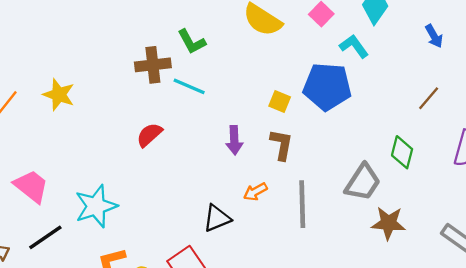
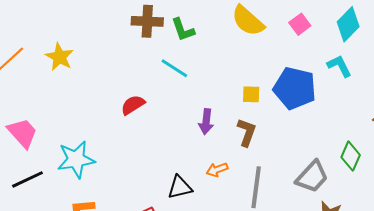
cyan L-shape: (354, 46) -> (339, 66), moved
brown cross: (153, 65) -> (147, 21), moved
yellow square: (280, 101) -> (251, 94), turned -30

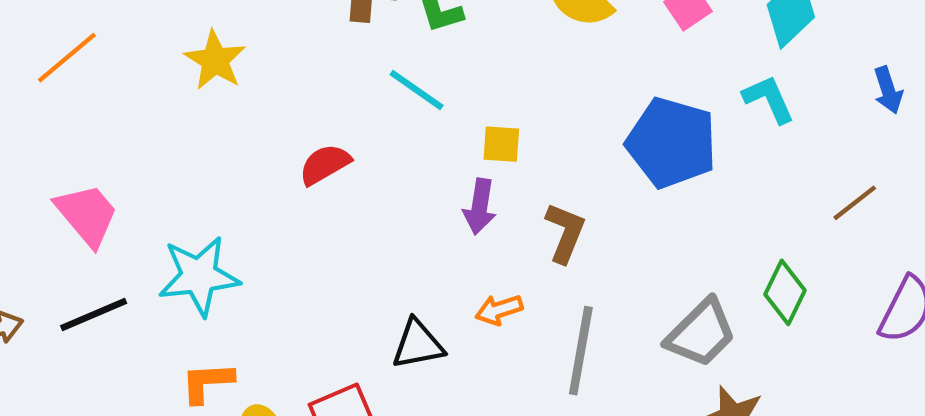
yellow star: (59, 57) -> (215, 60), moved
yellow square: (251, 94) -> (501, 144), moved

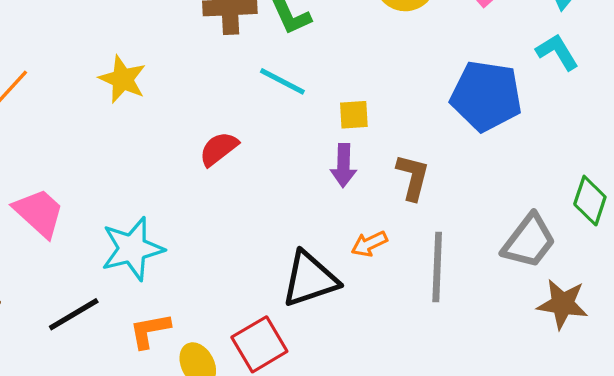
black line: (94, 314) -> (74, 314), moved
black triangle: (418, 344) -> (310, 279), size x1.4

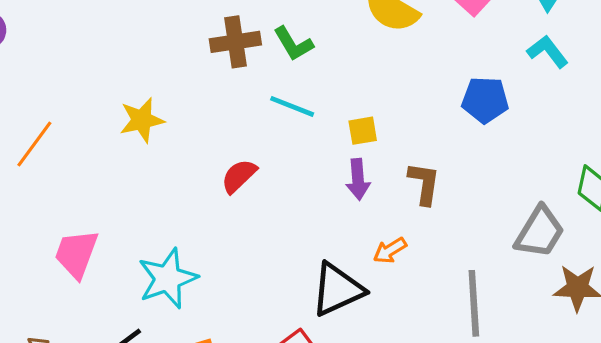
yellow star: (123, 79) -> (142, 120), turned -30
blue pentagon: (486, 96) -> (485, 100), size x0.7
pink trapezoid: (39, 213) -> (76, 254), turned -106
gray line: (437, 267) -> (474, 303), moved

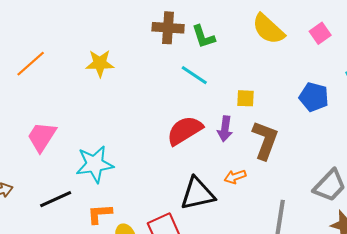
yellow square: (363, 131) -> (246, 98), moved
red semicircle: (239, 176) -> (185, 130), moved, size x1.5
brown L-shape: (424, 183) -> (265, 140), size x1.4

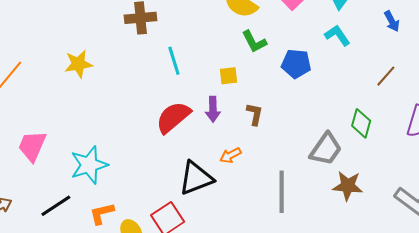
green L-shape: (203, 37) -> (254, 42), moved
cyan line: (194, 75) -> (174, 61), turned 48
brown L-shape: (265, 140) -> (255, 114), size x0.6

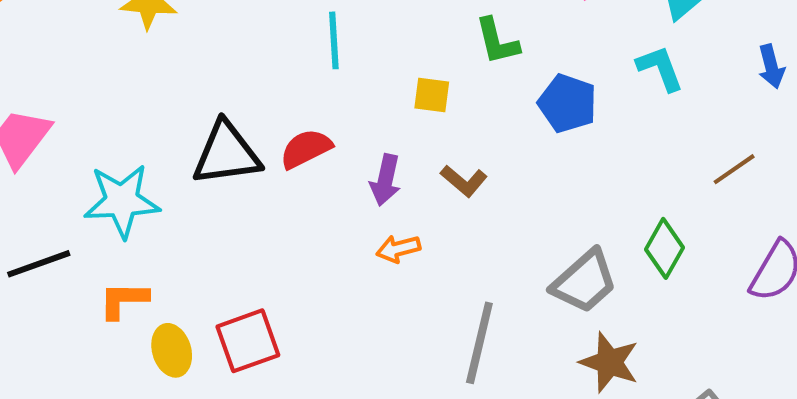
purple arrow: (213, 109) -> (385, 180), moved
brown L-shape: (255, 114) -> (464, 181), turned 105
red semicircle: (173, 117) -> (306, 149), size x0.7
black triangle: (196, 178) -> (226, 154), moved

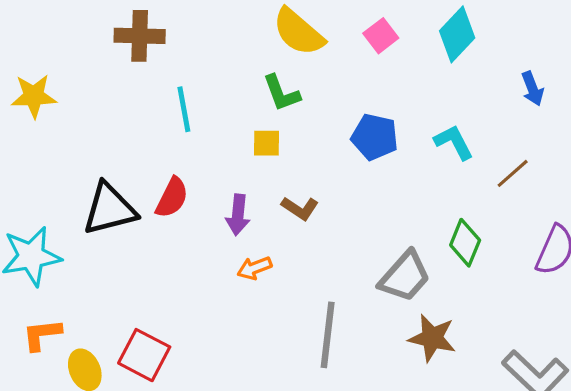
green L-shape: (497, 41) -> (281, 93), moved
cyan L-shape: (660, 68) -> (454, 142), moved
red semicircle: (306, 149) -> (172, 198), turned 150
red square: (248, 341) -> (144, 355), turned -36

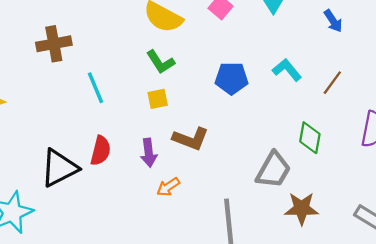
brown L-shape: (300, 208) -> (191, 139), size x1.4

